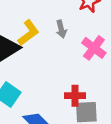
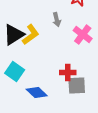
yellow L-shape: (28, 33) -> (31, 35), moved

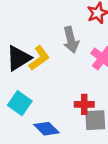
gray arrow: (57, 20) -> (71, 40), size x1.5

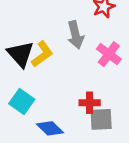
black triangle: (18, 58) -> (20, 54), turned -40

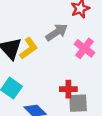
gray arrow: (76, 35) -> (57, 32), turned -110

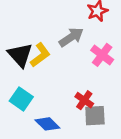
red cross: (68, 89) -> (84, 100), turned 35

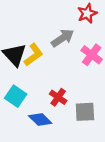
red cross: (84, 100) -> (58, 97), moved

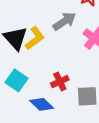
red cross: (58, 97) -> (60, 82), turned 30

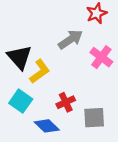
yellow L-shape: (35, 38) -> (40, 71), moved

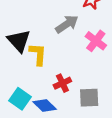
yellow L-shape: (40, 71) -> (38, 54), turned -50
cyan square: (21, 101) -> (20, 99), moved

